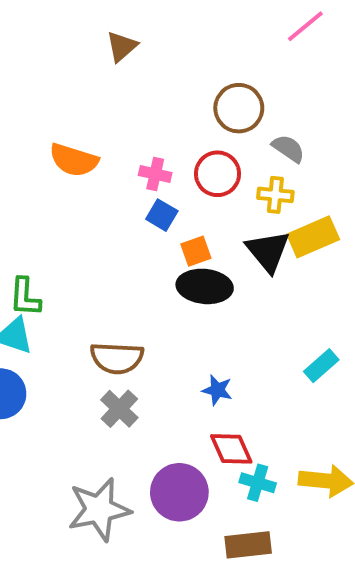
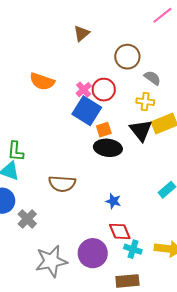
brown triangle: (122, 46) -> (81, 33), moved
pink cross: (155, 174) -> (84, 90), turned 35
red circle: (217, 174) -> (104, 90), moved
blue square: (162, 215) -> (87, 111), size x1.8
gray cross: (119, 409) -> (27, 219), moved

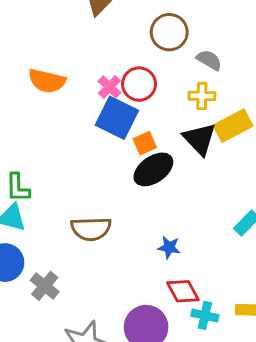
black ellipse: (108, 148) -> (153, 169), turned -36

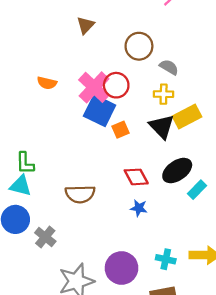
orange semicircle: (47, 81) -> (47, 83), size x0.7
pink cross: (109, 87) -> (94, 87), size x1.8
black ellipse: (153, 169) -> (177, 171), moved
red diamond: (183, 291) -> (136, 177), moved

